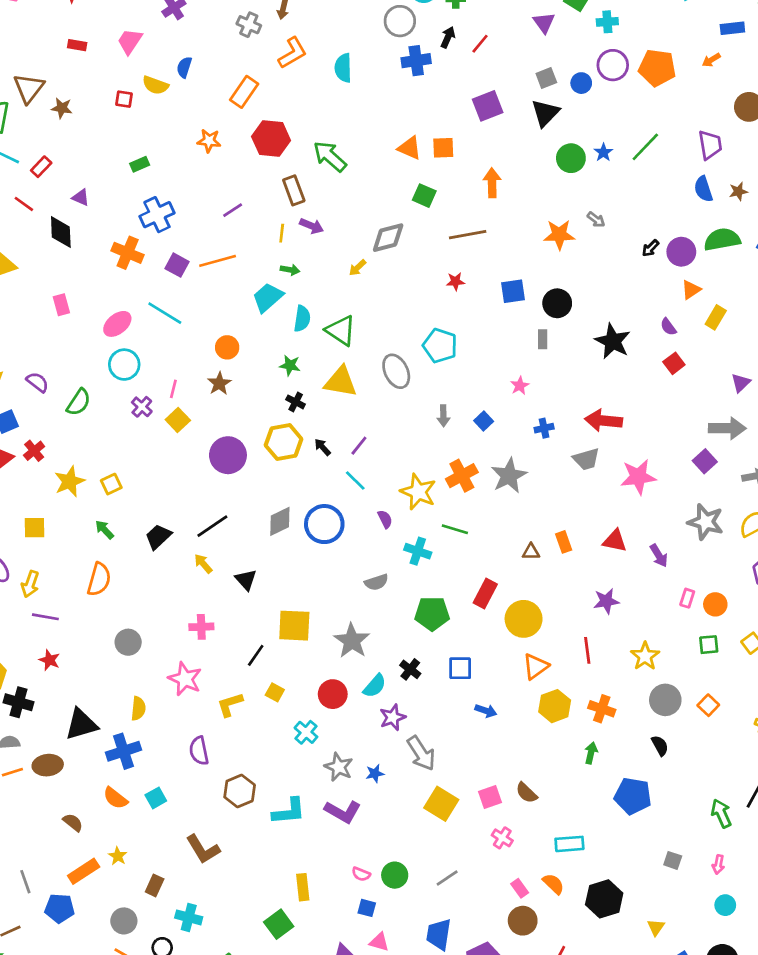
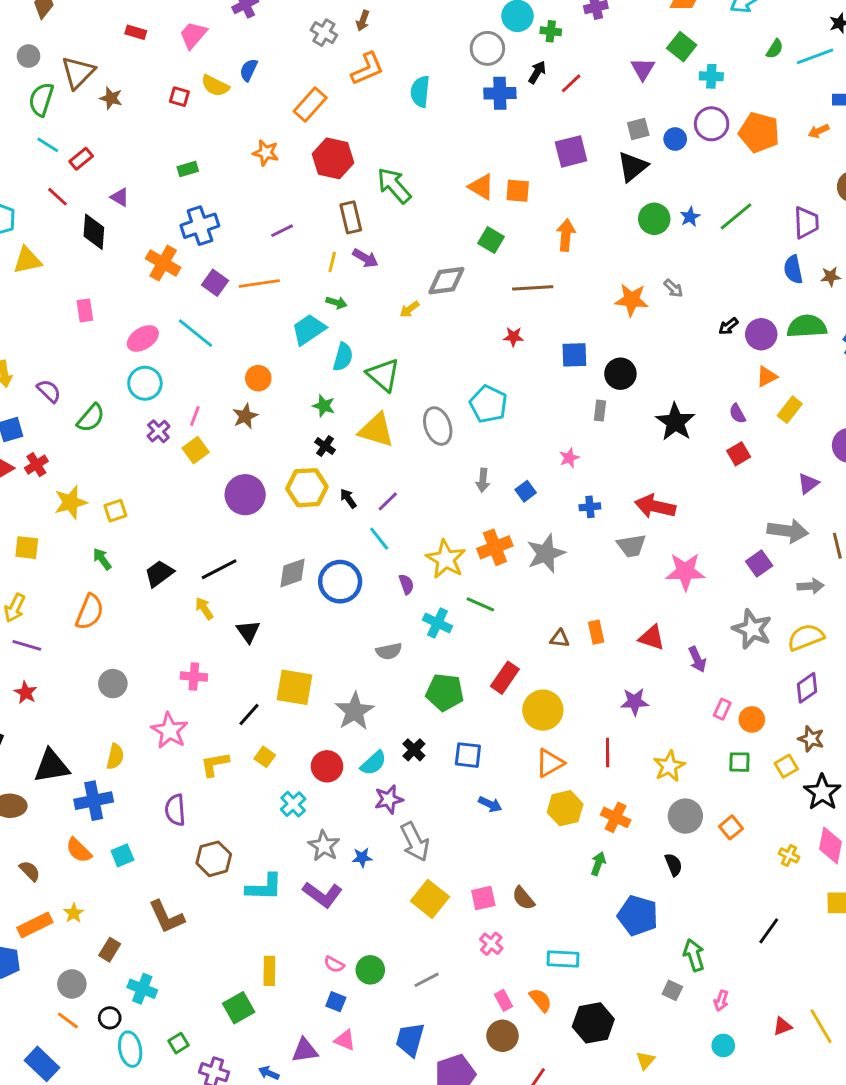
green arrow: (721, 813) -> (694, 955), moved

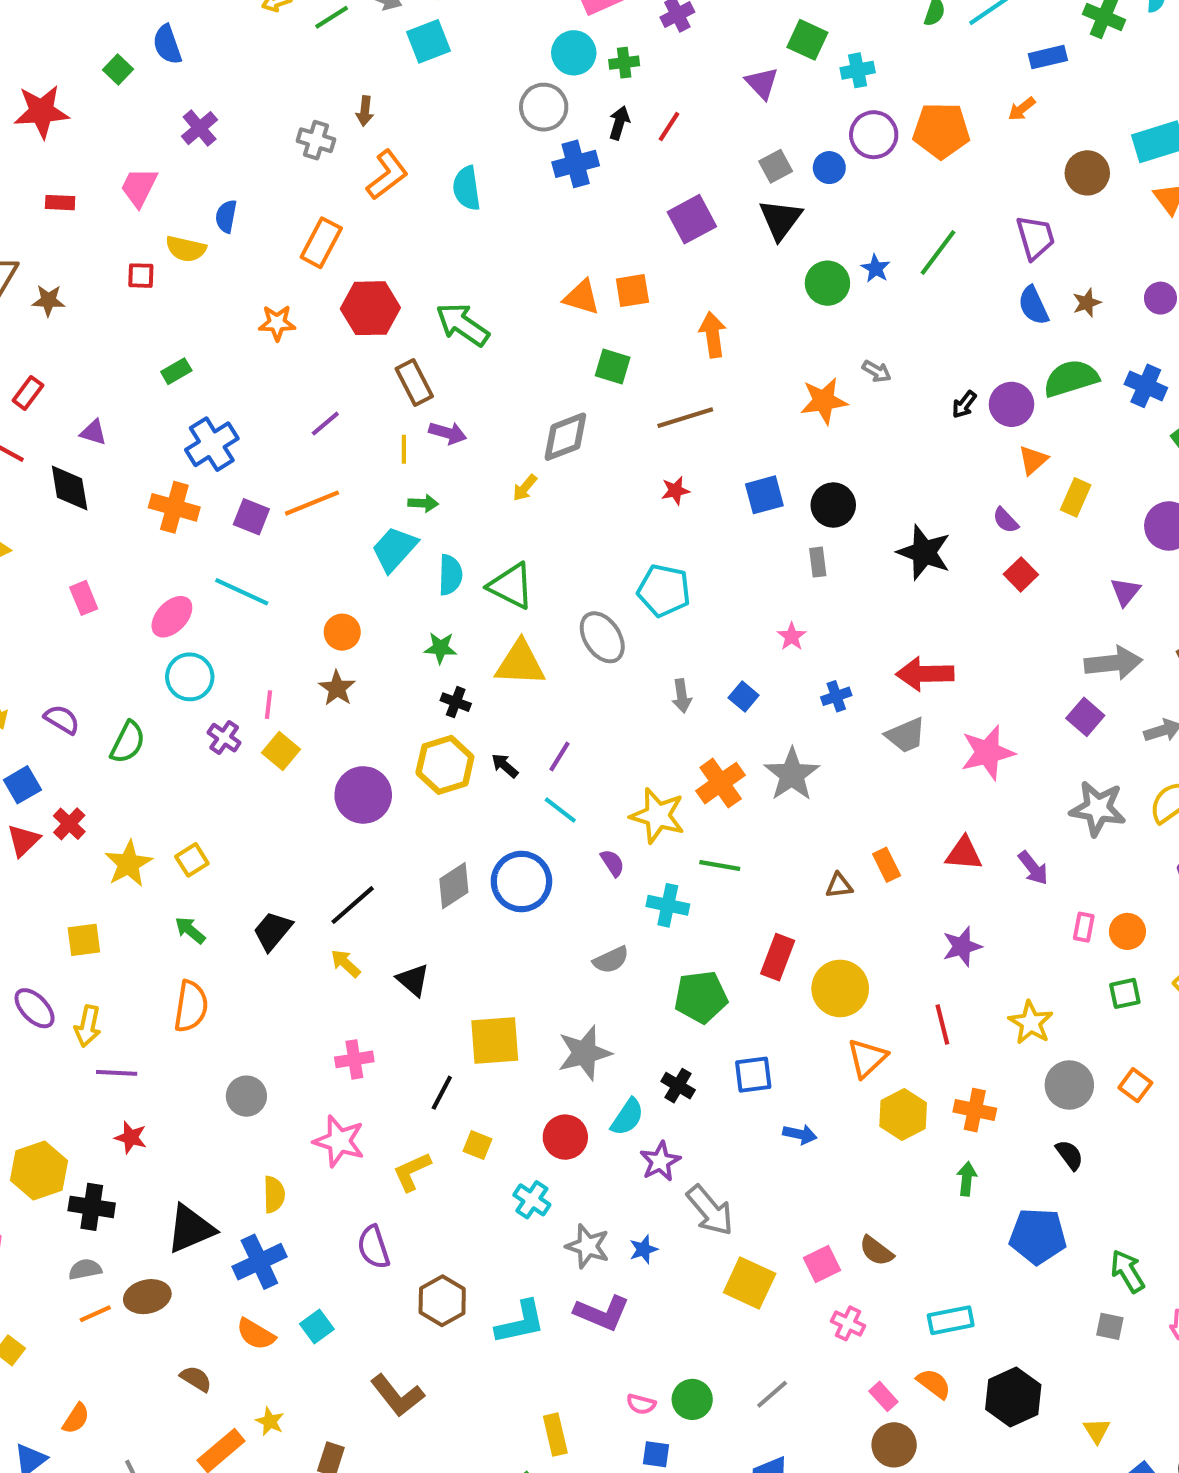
gray star: (355, 711) -> (584, 1053), turned 30

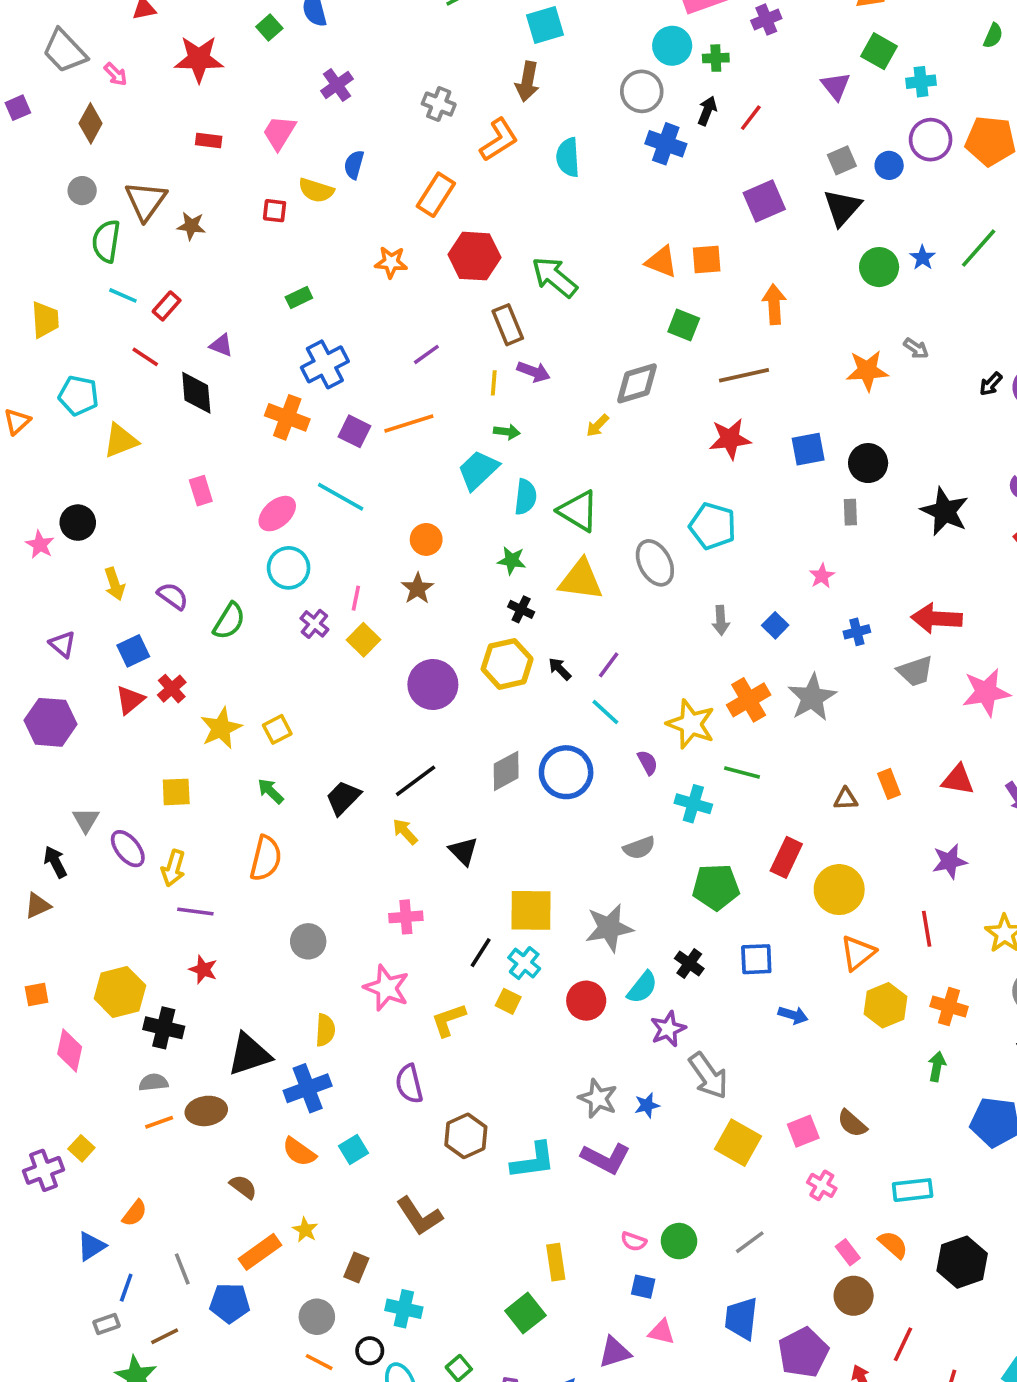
brown arrow: (365, 111) -> (527, 81), moved, size x1.5
blue cross: (576, 164) -> (666, 144), turned 30
red star: (675, 491) -> (730, 439), size x1.6
cyan cross: (532, 1200) -> (524, 963), moved

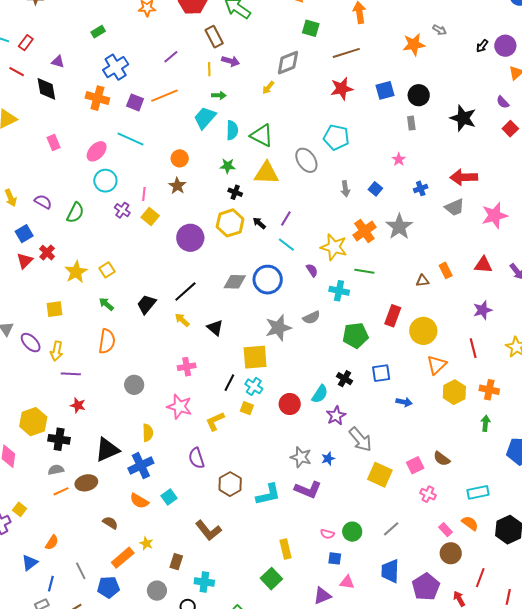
gray diamond: (506, 771) -> (235, 282), turned 35
gray star: (609, 928) -> (278, 328), moved

